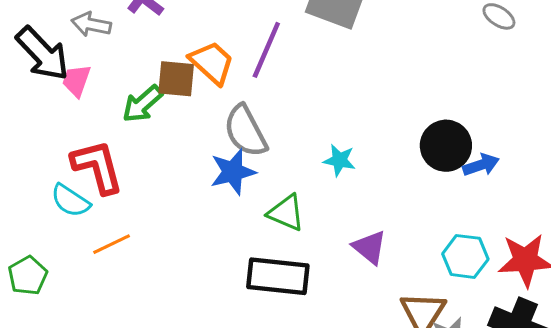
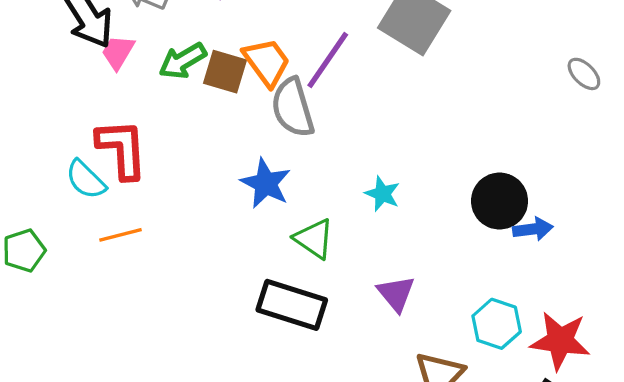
green arrow: (142, 104) -> (183, 61), moved
gray semicircle: (245, 131) -> (293, 108), moved
blue star: (233, 172) -> (266, 183), turned 30

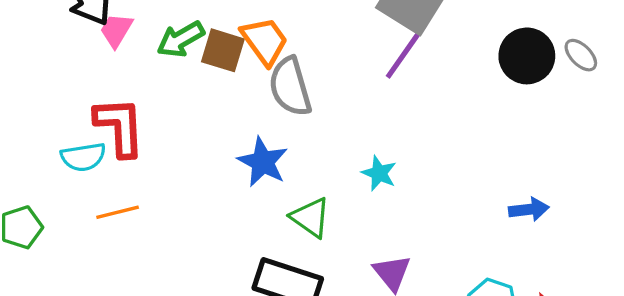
purple line: (328, 60) -> (406, 51), moved
cyan semicircle: (86, 180) -> (83, 157), turned -54
black circle: (500, 201) -> (527, 56), moved

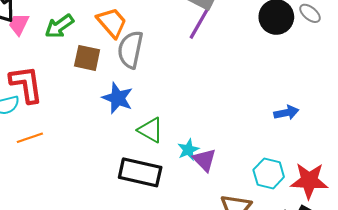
brown square: (223, 50) -> (87, 58), moved
gray semicircle: (290, 87) -> (130, 50), turned 33
cyan star: (379, 173) -> (188, 150), moved, turned 30

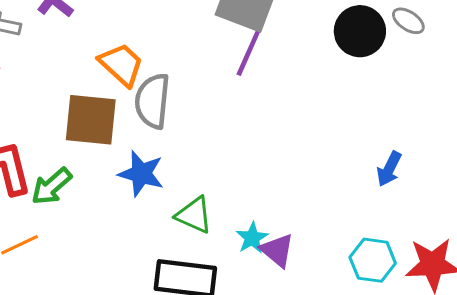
green arrow: (59, 26) -> (52, 186), moved
brown square: (87, 58) -> (91, 120), size x1.4
blue arrow: (286, 113) -> (389, 169), turned 135

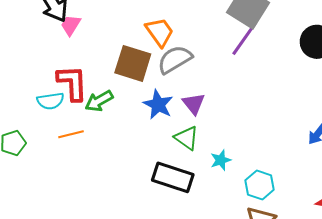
gray semicircle: (152, 101) -> (175, 59), turned 42
purple triangle: (277, 250) -> (194, 104), moved
cyan hexagon: (373, 260) -> (260, 185), moved

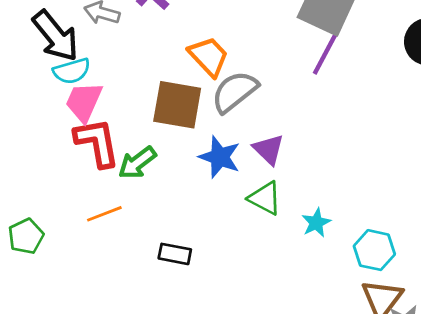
pink trapezoid: (71, 25) -> (84, 102), moved, size x1.4
cyan semicircle: (50, 101) -> (72, 71), moved
black rectangle: (173, 177) -> (175, 254), moved, size x0.6

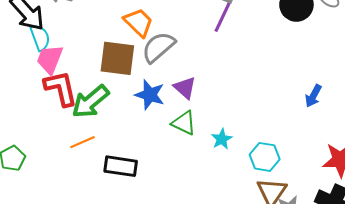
cyan semicircle: (72, 71) -> (40, 37), turned -92
green arrow: (137, 163) -> (90, 102), size x1.4
orange line: (104, 214) -> (83, 142), moved
black rectangle: (175, 254) -> (121, 166), size x1.4

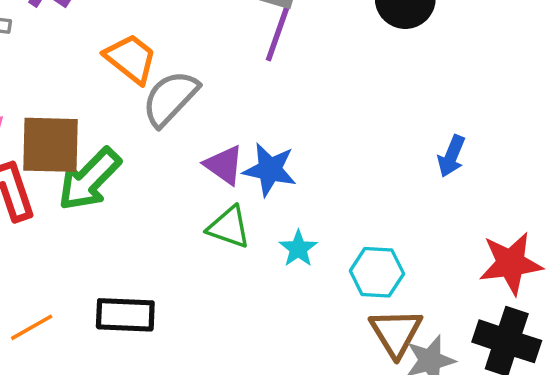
brown square: (117, 58) -> (50, 145), moved
blue star: (150, 95) -> (270, 170), moved
green arrow: (90, 102) -> (89, 179), moved
orange line: (83, 142) -> (32, 327), moved

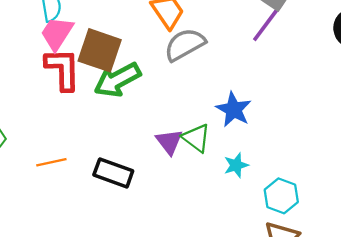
purple triangle: (224, 165) -> (169, 142), moved

